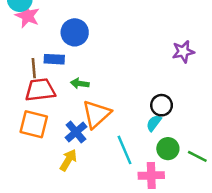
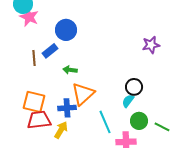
blue rectangle: (54, 59) -> (50, 51), turned -42
red trapezoid: (40, 90) -> (39, 120), moved
blue cross: (76, 132) -> (67, 108), turned 36

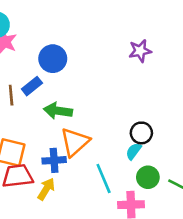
purple star: (151, 45) -> (140, 51), moved
green arrow: (70, 70) -> (58, 111), size x1.5

